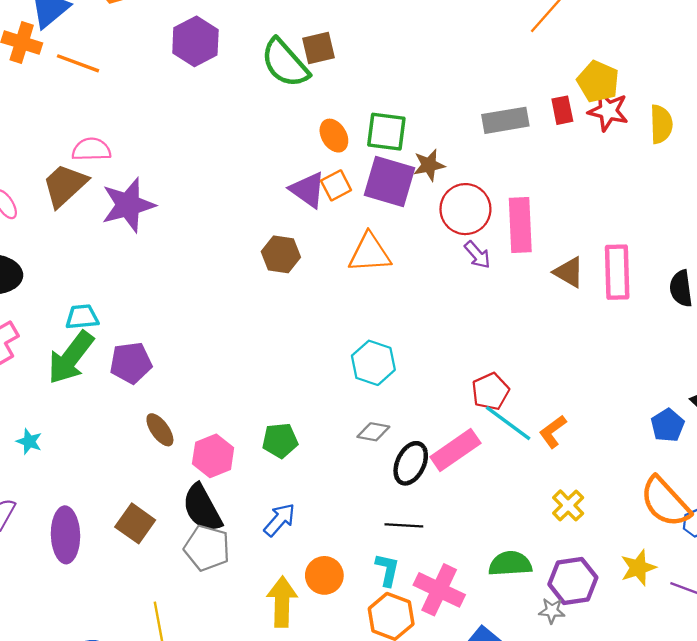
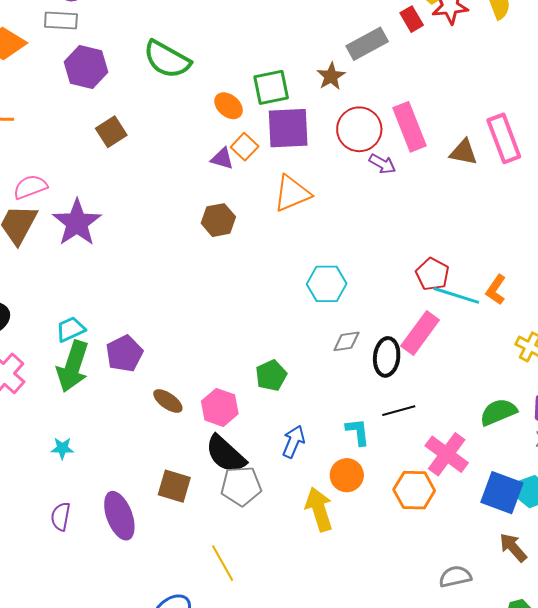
brown square: (319, 48) -> (111, 132), moved
brown star: (429, 165) -> (331, 76), moved
purple triangle: (308, 190) -> (222, 159), size x0.7
cyan L-shape: (387, 570) -> (358, 432), moved
pink cross: (439, 590) -> (447, 454), turned 30

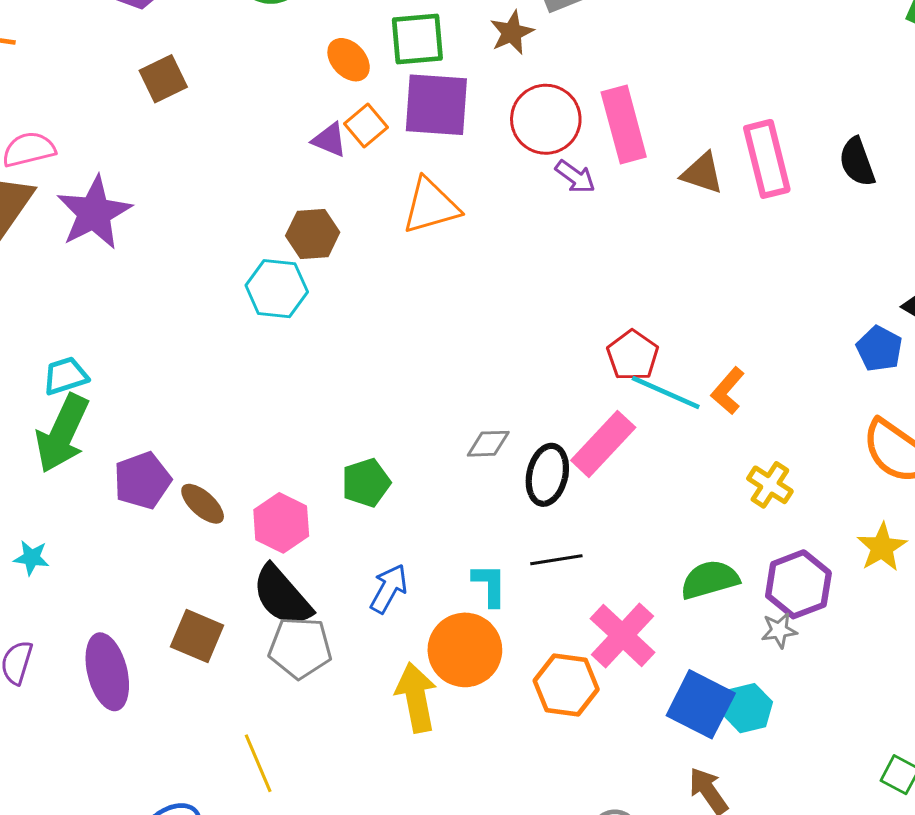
cyan hexagon: (327, 284) -> (277, 289), moved
purple pentagon: (124, 354) -> (142, 480), moved
orange circle: (347, 475) -> (465, 650), size x1.4

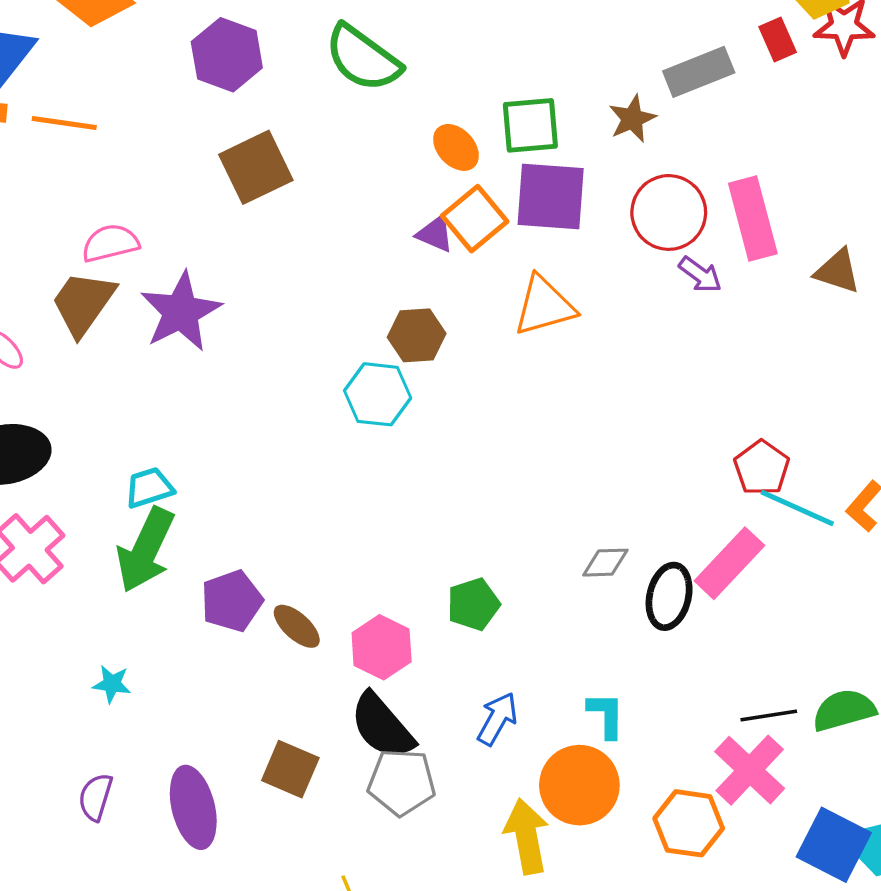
brown square: (163, 79) -> (256, 167), size x1.4
orange square: (366, 126) -> (475, 219), size x1.4
black line: (556, 560) -> (769, 716), moved

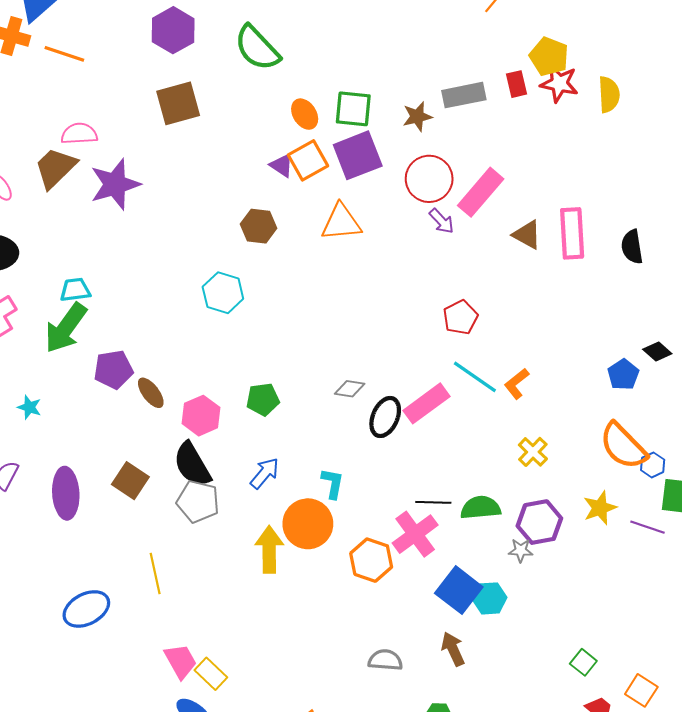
purple square: (551, 196) -> (358, 155), turned -36
pink rectangle: (753, 218) -> (481, 192), turned 45
cyan hexagon: (378, 394) -> (223, 293), moved
red pentagon: (762, 468) -> (460, 317), moved

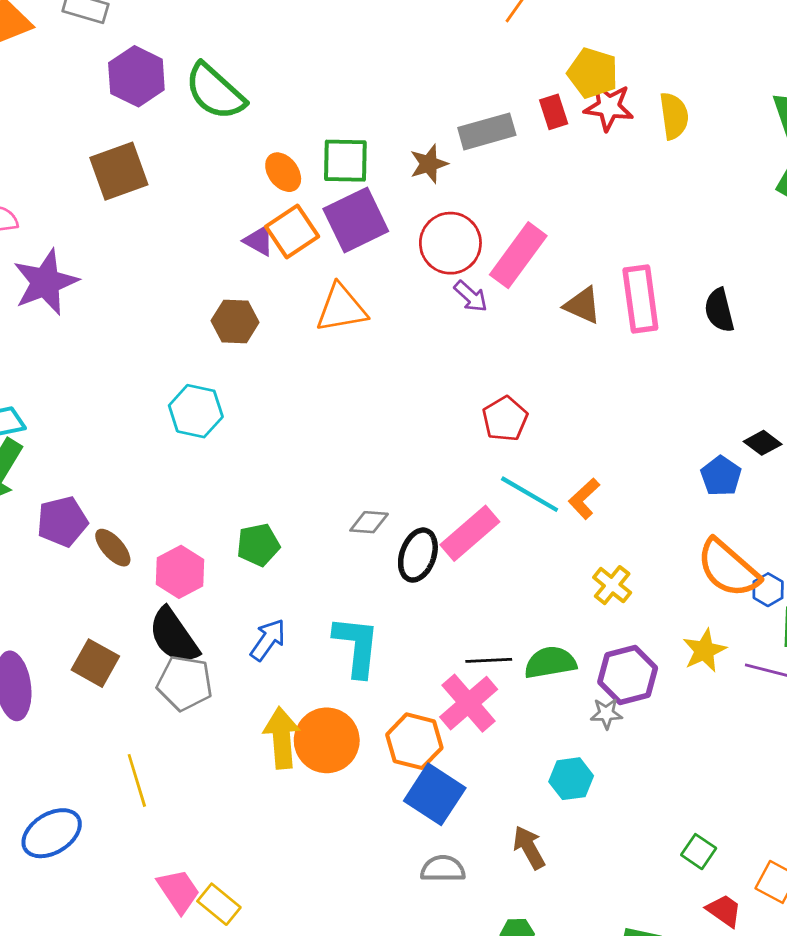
purple hexagon: (173, 30) -> (136, 76), moved
cyan L-shape: (333, 483) -> (357, 646), size x1.6
orange circle: (308, 524) -> (327, 740), moved
blue square: (459, 590) -> (435, 794), moved

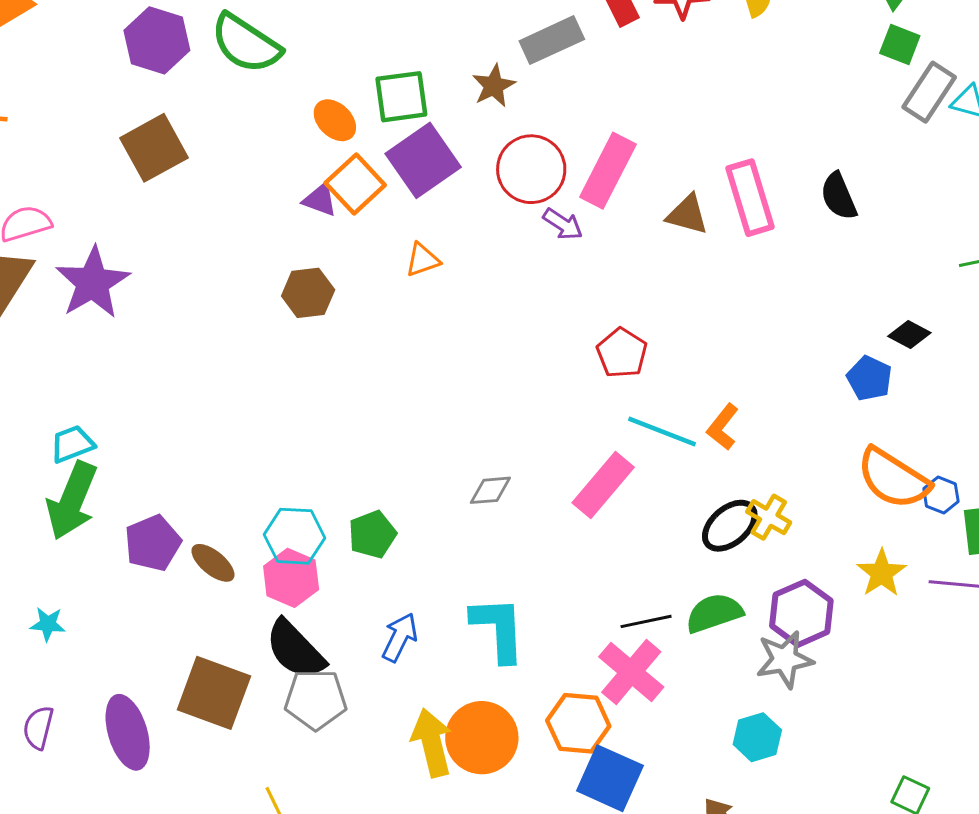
orange triangle: (341, 308) -> (423, 260), size x0.6
cyan hexagon: (196, 411) -> (294, 536), moved
black ellipse: (418, 555) -> (730, 526), moved, turned 39
brown square: (95, 663) -> (214, 693), size x1.4
gray star: (606, 714) -> (785, 659), size x1.6

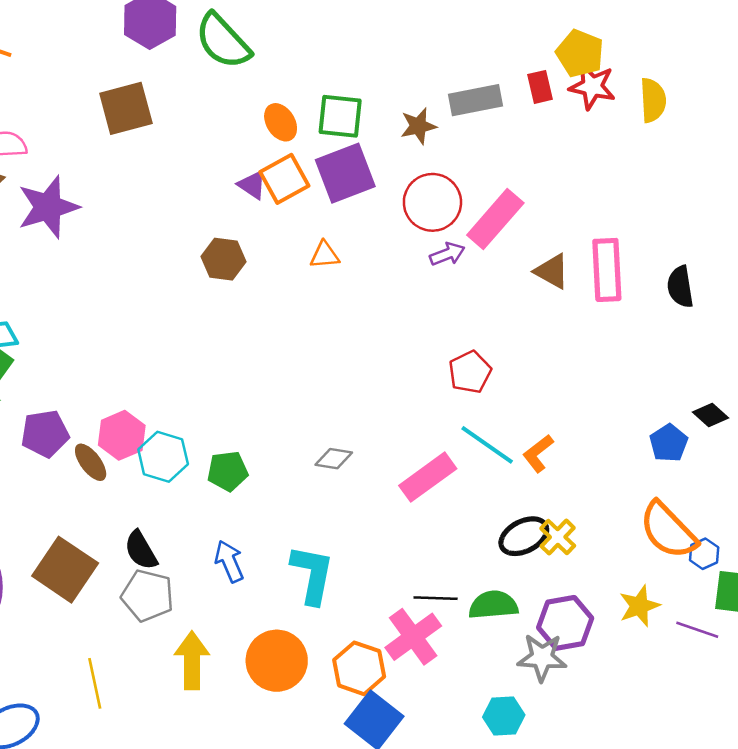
purple arrow: (563, 224) -> (447, 254), turned -68
pink hexagon: (291, 578) -> (122, 435), moved
blue arrow: (400, 637) -> (229, 561), turned -63
black semicircle: (295, 649) -> (141, 550), size x0.7
yellow arrow: (432, 743) -> (192, 660), moved

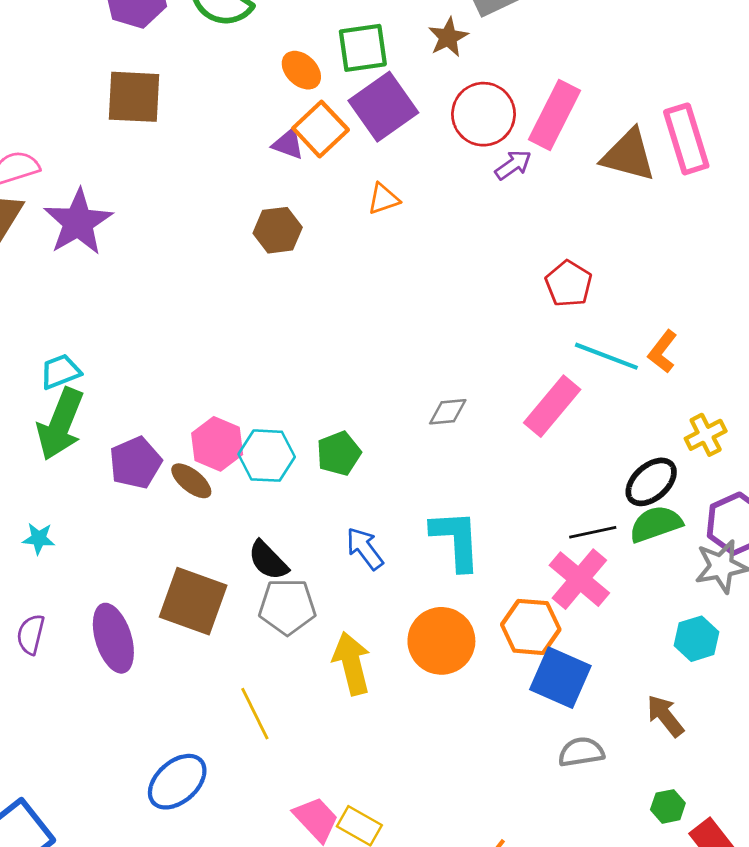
brown square: (126, 108) -> (134, 97), turned 32
brown triangle: (552, 271) -> (628, 155), size x1.4
black ellipse: (524, 536) -> (651, 482), moved
yellow cross: (558, 537) -> (706, 435), turned 33

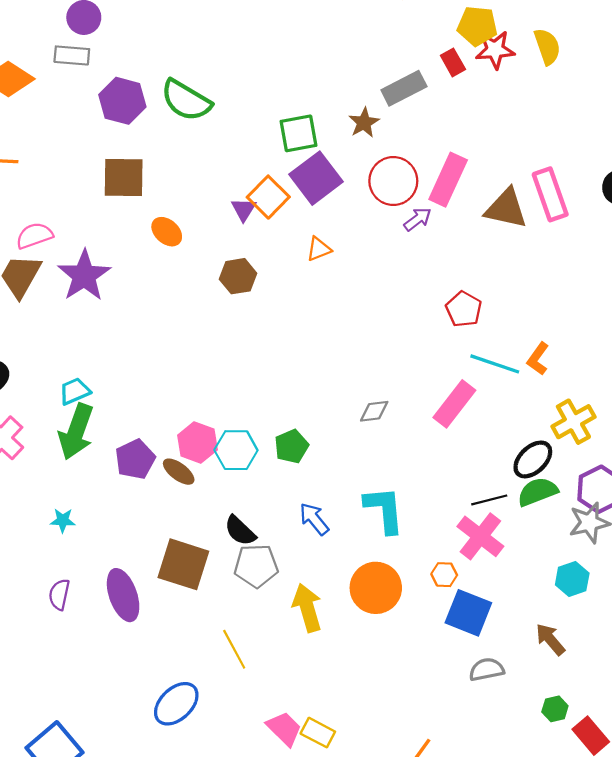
orange ellipse: (301, 70) -> (167, 232), moved
purple triangle: (288, 144) -> (244, 209), turned 44
yellow cross: (706, 435) -> (573, 422), size x1.4
orange hexagon: (531, 627) -> (444, 575), size x0.6

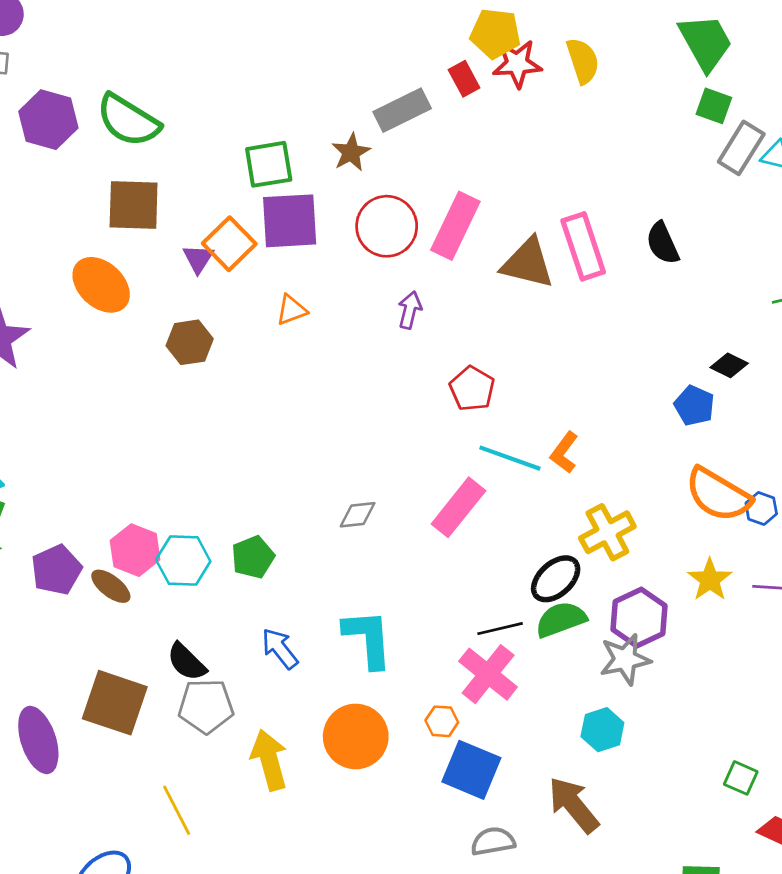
brown square: (124, 178) -> (134, 205), moved
purple square: (316, 178) -> (290, 221), turned 33
purple arrow: (418, 219) -> (410, 310), moved, turned -40
orange ellipse: (167, 232) -> (101, 285), size x1.5
brown arrow: (550, 639) -> (574, 805), size x1.4

